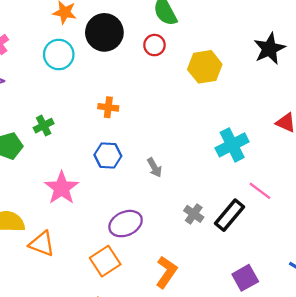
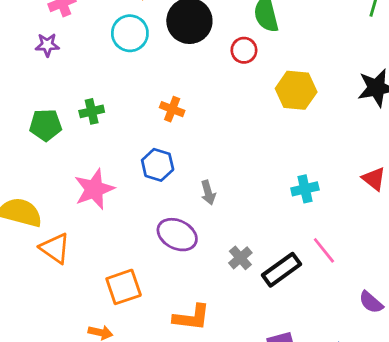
cyan cross: (232, 145) -> (305, 189), size x0.7
purple ellipse: (126, 224) -> (177, 235), moved, turned 36
orange L-shape: (166, 272) -> (192, 317), turned 48

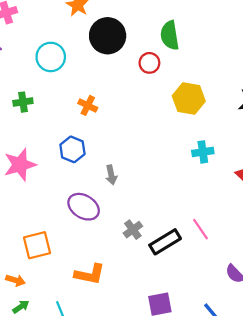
cyan circle: (130, 33) -> (51, 57), moved
cyan cross: (305, 189) -> (203, 152), moved

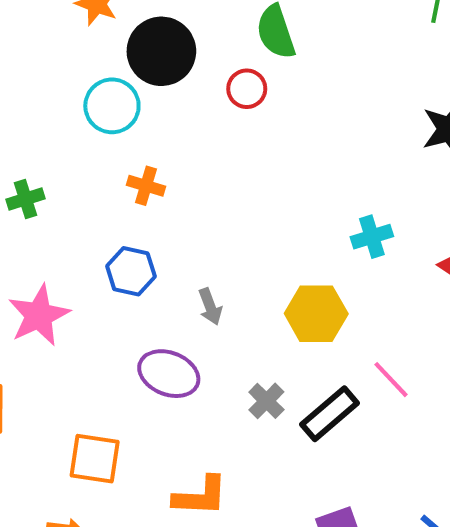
cyan circle: (51, 57) -> (112, 106), moved
yellow hexagon: (189, 99) -> (316, 314), moved
orange square: (37, 245) -> (95, 459), turned 32

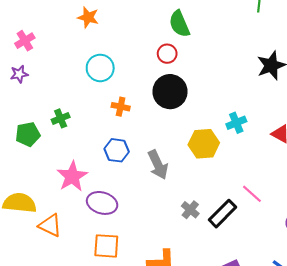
black circle: (161, 51) -> (170, 92), moved
gray arrow: (210, 307) -> (158, 165), size x1.6
yellow hexagon: (316, 314) -> (204, 144), moved
purple ellipse: (169, 374) -> (102, 203), moved

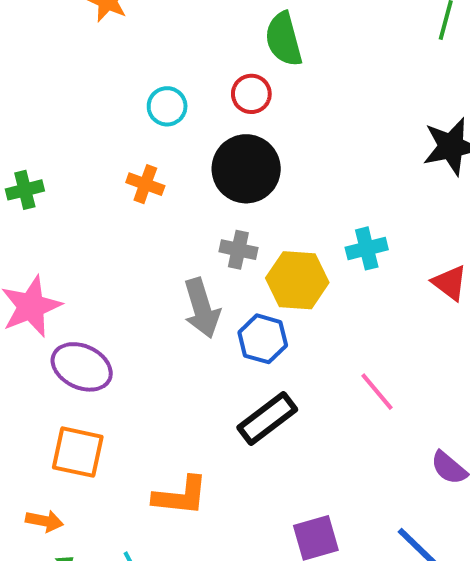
cyan circle: (100, 68) -> (167, 106), moved, size x0.7
blue hexagon: (117, 150) -> (263, 339), moved
gray cross: (190, 210) -> (238, 250), moved, turned -36
black rectangle: (222, 214) -> (267, 419), moved

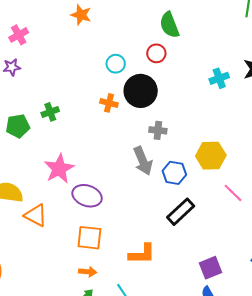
black circle: (246, 169) -> (141, 91), moved
cyan cross: (367, 248) -> (219, 78), moved
yellow hexagon: (297, 280) -> (211, 156), moved
orange arrow: (44, 521) -> (88, 272), moved

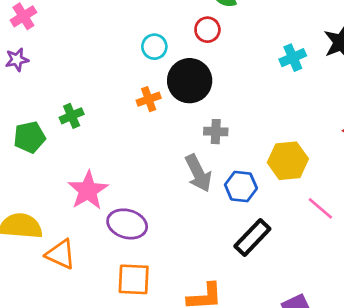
orange cross: (109, 103) -> (149, 99), turned -30

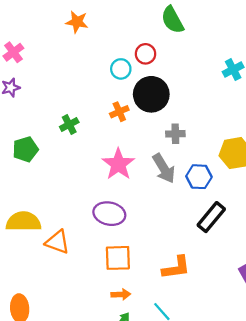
red circle: (207, 30) -> (146, 54), moved
green cross: (72, 116) -> (69, 124), moved
pink star: (88, 190) -> (118, 164), moved

